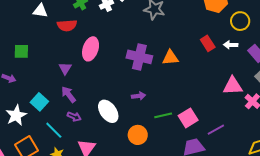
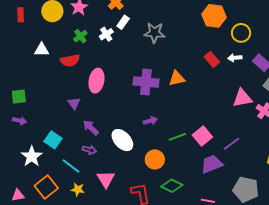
green square: (21, 51) -> (19, 96), moved
purple arrow: (69, 94) -> (91, 128), moved

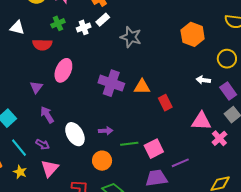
yellow circle: (241, 33) -> (227, 59), moved
red rectangle: (212, 59) -> (165, 103), moved
purple arrow: (150, 121) -> (106, 131), moved
purple arrow: (89, 150) -> (43, 144), moved

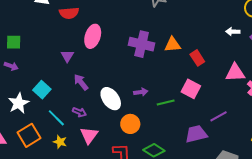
pink square: (154, 149) -> (191, 89), moved, turned -30
orange circle: (102, 161) -> (130, 124), moved

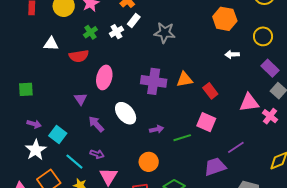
white arrow: (233, 32) -> (232, 54), moved
purple arrow: (11, 66) -> (34, 124), moved
white ellipse: (111, 99) -> (126, 113), moved

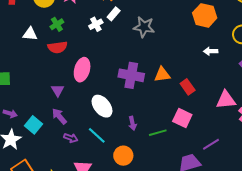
green cross: (90, 32) -> (57, 24), moved
purple arrow: (96, 124) -> (59, 116), moved
purple arrow: (157, 129) -> (132, 123), turned 88
purple arrow: (97, 154) -> (71, 138), moved
cyan line: (74, 162) -> (97, 135), moved

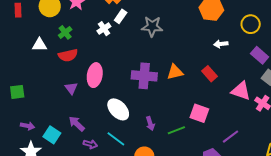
red rectangle: (188, 87) -> (209, 74), moved
purple triangle: (58, 90) -> (71, 88), moved
pink triangle: (226, 100) -> (241, 91), turned 30

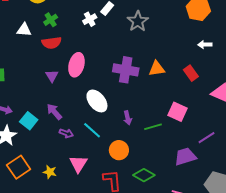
gray star: (152, 27) -> (138, 21), turned 30

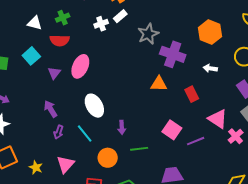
purple cross: (126, 70) -> (173, 54), moved
cyan square: (29, 121) -> (31, 56), moved
green line: (153, 127) -> (139, 149), moved
purple arrow: (66, 133) -> (59, 132), turned 80
purple line: (207, 138) -> (196, 141), moved

